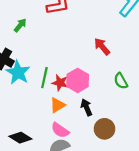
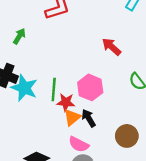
red star: (60, 83) -> (66, 102), moved
black arrow: (86, 107) -> (89, 118), moved

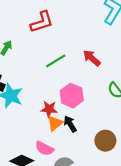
green line: (54, 90) -> (56, 61), moved, turned 54
pink semicircle: (79, 144) -> (44, 148), moved

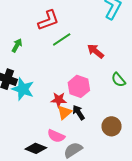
green line: (56, 61) -> (62, 39), moved

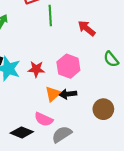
green line: (62, 39) -> (50, 15), turned -60
red star: (59, 100) -> (36, 69), moved
black arrow: (79, 112) -> (68, 94), turned -63

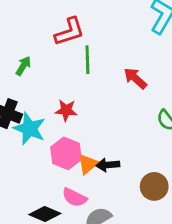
pink hexagon: (68, 66) -> (66, 153), moved
red star: (36, 69) -> (66, 110), moved

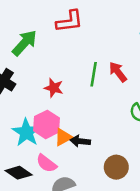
green line: (87, 60) -> (94, 74), moved
green arrow: (23, 66) -> (24, 43), size x1.6
cyan star: (29, 129) -> (26, 132), moved

